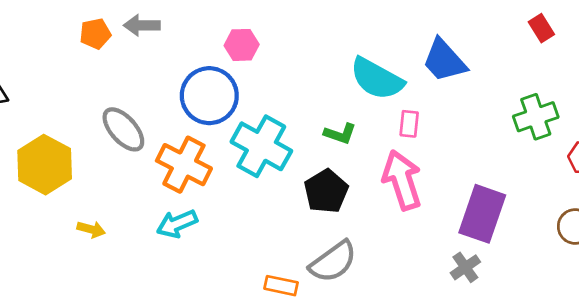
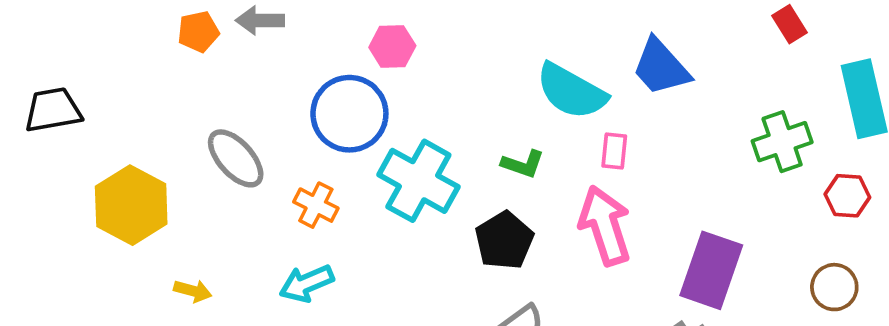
orange cross: (184, 165) -> (316, 205), size x0.6

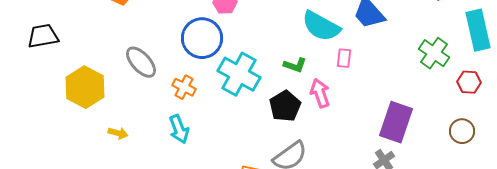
green cross: (782, 142) -> (434, 53), turned -36
pink arrow: (605, 226) -> (320, 93), moved, size x0.7
cyan arrow: (307, 283) -> (179, 129), turned -88

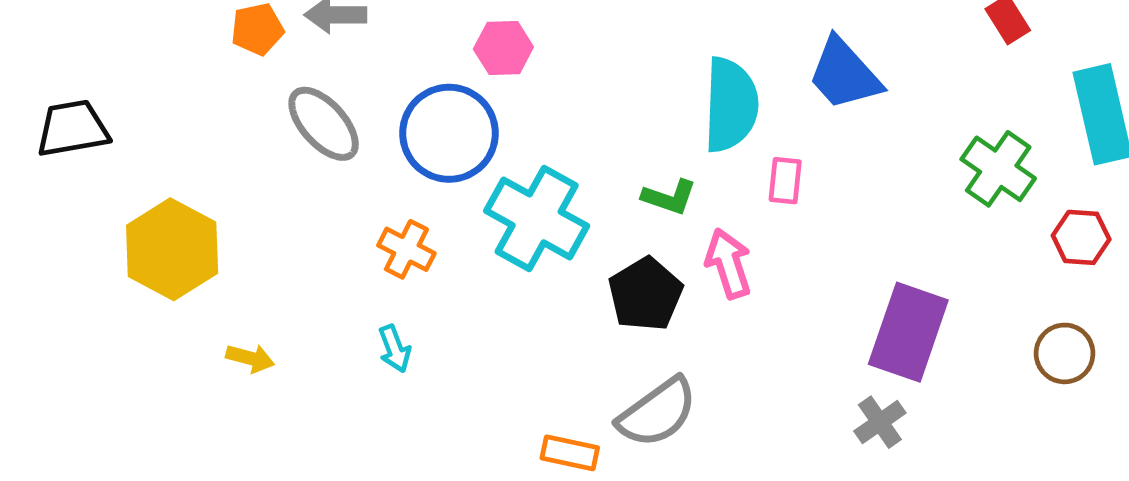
cyan semicircle: (321, 26) -> (731, 105), turned -117
gray ellipse: (141, 62) -> (324, 124), moved
cyan arrow: (179, 129) -> (395, 349), size x0.7

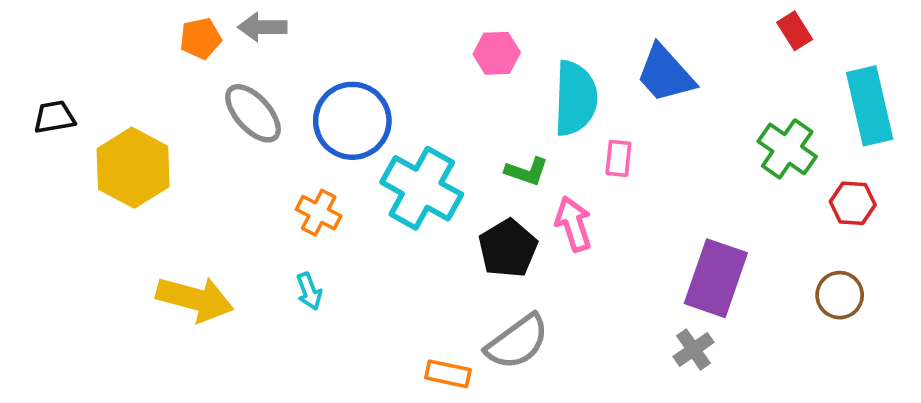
pink hexagon: (503, 48) -> (497, 53), moved
black trapezoid: (73, 129) -> (54, 117), size x0.7
yellow hexagon: (172, 249) -> (133, 168), moved
yellow arrow: (250, 358) -> (195, 299), size x2.0

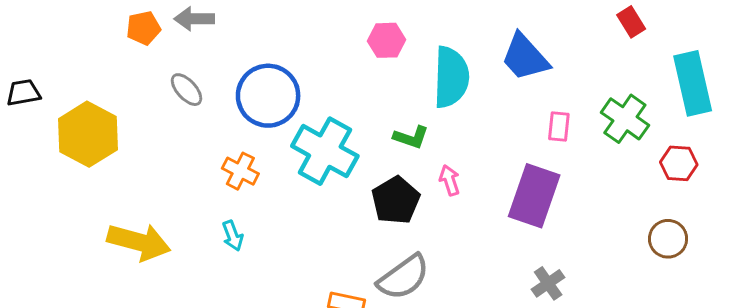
gray ellipse: (253, 113) -> (186, 90), size x0.7
pink rectangle: (618, 158) -> (559, 126), moved
pink arrow: (573, 224) -> (450, 180), size x0.7
purple rectangle: (716, 278) -> (534, 196), moved

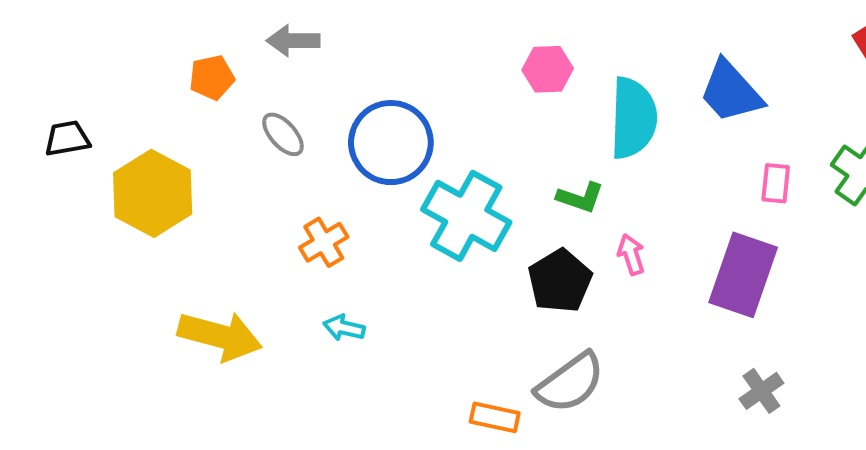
orange pentagon: (143, 28) -> (212, 77), moved
orange cross: (240, 171) -> (324, 242), moved, turned 32
cyan arrow: (233, 236) -> (344, 328), turned 124

